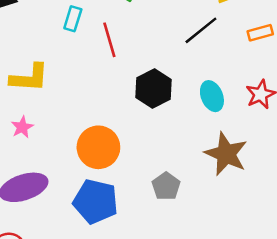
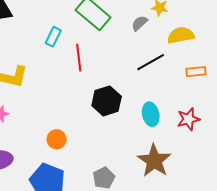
orange circle: (98, 147) -> (57, 139), size x0.6

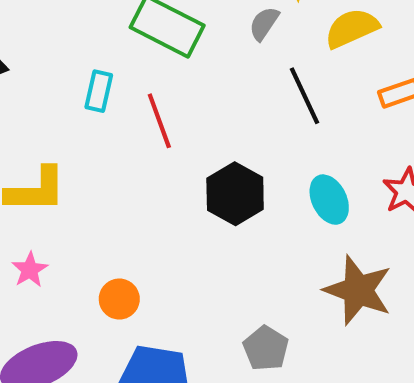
black line: (151, 62) -> (304, 96), turned -72
orange circle: (57, 139) -> (119, 299), moved

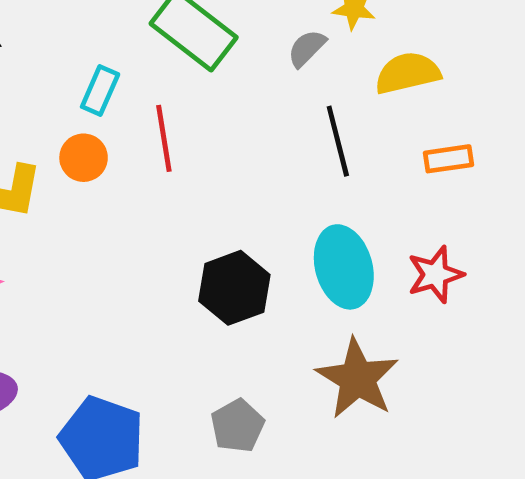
black hexagon: (235, 194) -> (234, 288), moved
cyan ellipse: (329, 200) -> (344, 267), size x1.4
orange circle: (119, 299) -> (84, 158), moved

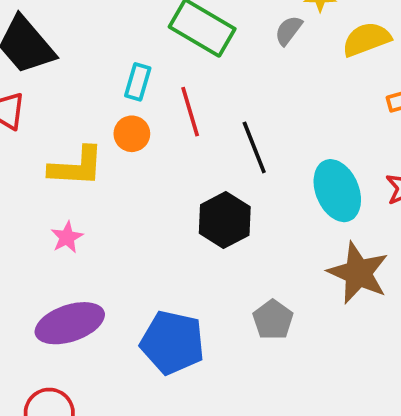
black line: (338, 141) -> (254, 147), moved
black hexagon: (234, 288) -> (225, 220), moved

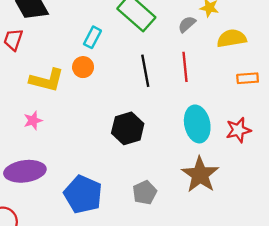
red line: (190, 112) -> (185, 67), moved
black line: (254, 147) -> (145, 71), moved

